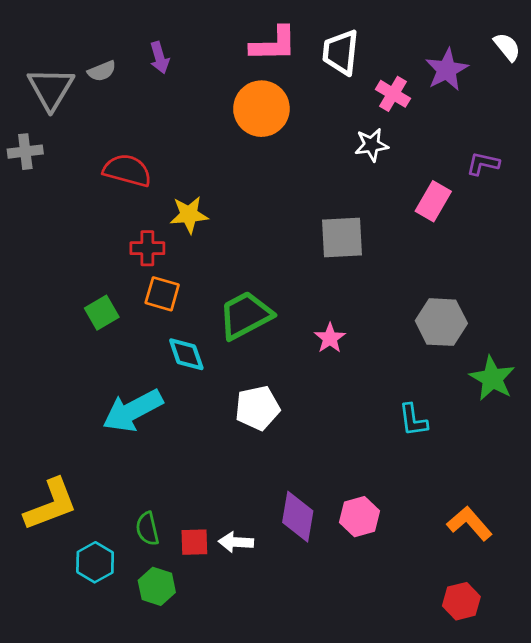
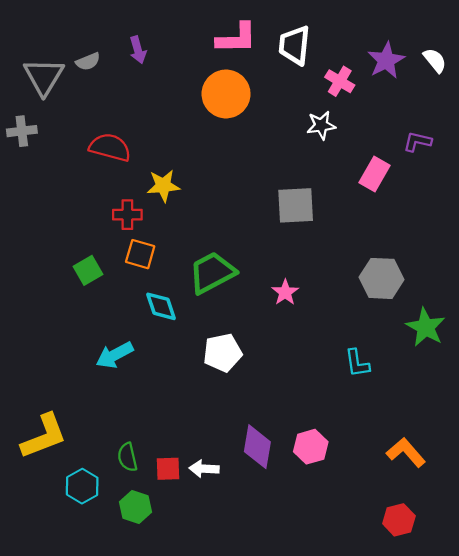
white semicircle: (507, 47) -> (435, 60), moved
cyan arrow: (133, 411) -> (115, 355), size x0.7

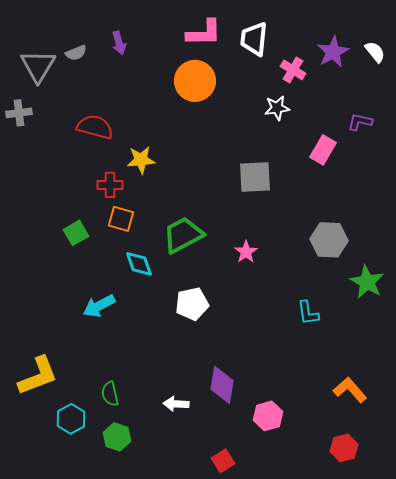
pink hexagon: (311, 447) -> (268, 416), moved
red square: (168, 469) -> (223, 461), moved, turned -30

